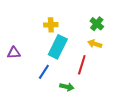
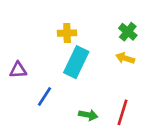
red line: (82, 65) -> (123, 112), moved
blue line: (44, 72) -> (45, 96), moved

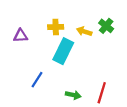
yellow arrow: (125, 58) -> (84, 31), moved
purple triangle: (18, 70) -> (21, 36), moved

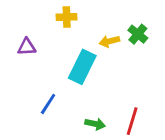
yellow cross: (56, 27) -> (67, 17), moved
yellow arrow: (84, 31) -> (109, 41), turned -32

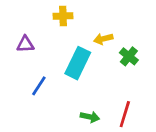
green cross: (138, 34) -> (129, 56), moved
blue line: (48, 104) -> (39, 86), moved

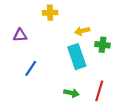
green cross: (129, 56) -> (103, 45), turned -32
cyan rectangle: (78, 63) -> (77, 57), moved, turned -45

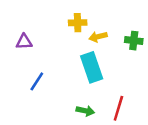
yellow cross: (50, 13) -> (78, 23), moved
green cross: (103, 45) -> (134, 41), moved

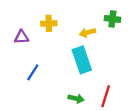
yellow cross: (78, 23) -> (49, 23), moved
green cross: (134, 41) -> (112, 19), moved

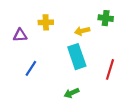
red line: (106, 96) -> (110, 69), moved
green arrow: (76, 98) -> (71, 93), turned 144

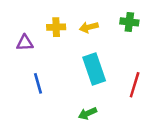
yellow arrow: (82, 31) -> (89, 27), moved
blue line: (31, 68) -> (38, 83), turned -49

